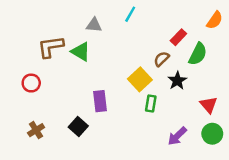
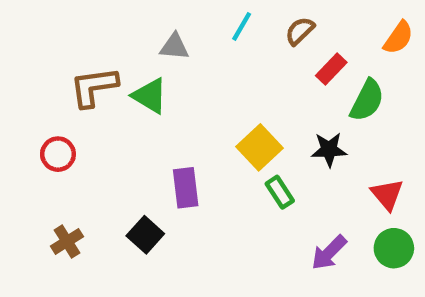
brown semicircle: (162, 59) -> (300, 31), moved
black star: (177, 81) -> (329, 150), turned 30
green rectangle: (151, 104) -> (280, 192), turned -42

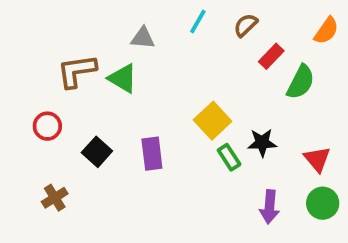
black star: (329, 150) -> (262, 143), moved
black square: (145, 235) -> (97, 152), moved
purple arrow: (329, 253) -> (269, 207), turned -40

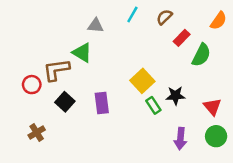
brown L-shape: (77, 71) -> (56, 70), moved

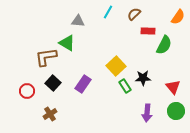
red rectangle: (182, 38) -> (148, 31), turned 48
red circle: (32, 85) -> (27, 91), moved
purple rectangle: (102, 103) -> (83, 84), turned 42
brown cross: (37, 132) -> (50, 114), moved

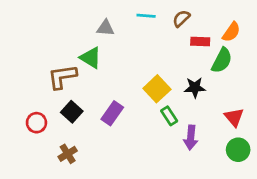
cyan line: (108, 12) -> (146, 16), turned 64
orange semicircle: (178, 17) -> (231, 32), moved
black star: (143, 78) -> (195, 87), moved
purple arrow: (147, 113) -> (191, 138), moved

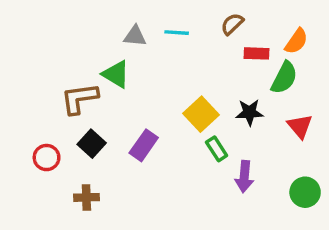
cyan line: (146, 16) -> (177, 33), moved
red triangle: (234, 117) -> (300, 126), moved
brown cross: (68, 154) -> (86, 197), turned 30

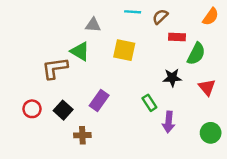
cyan line: (177, 33) -> (133, 12), moved
orange semicircle: (296, 41) -> (211, 17), moved
yellow square: (201, 114) -> (124, 50), moved, turned -35
black square: (92, 144) -> (63, 110), moved
brown cross: (86, 197) -> (82, 135), moved

